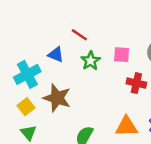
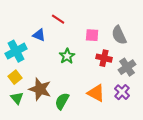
green star: (91, 61) -> (67, 56), moved
brown star: (57, 98) -> (40, 89), moved
orange triangle: (126, 126) -> (96, 93), turned 30

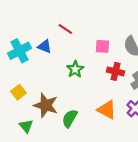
cyan cross: (16, 51) -> (20, 51), moved
green triangle: (17, 98) -> (26, 126), moved

